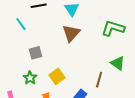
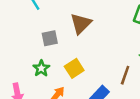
brown triangle: (71, 33) -> (81, 24), moved

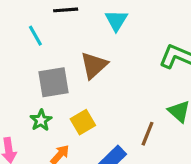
gray square: (50, 38) -> (53, 82), size x1.5

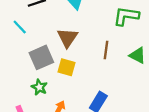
yellow square: (83, 122) -> (67, 67), moved, turned -30
brown line: (147, 134) -> (106, 50), moved

